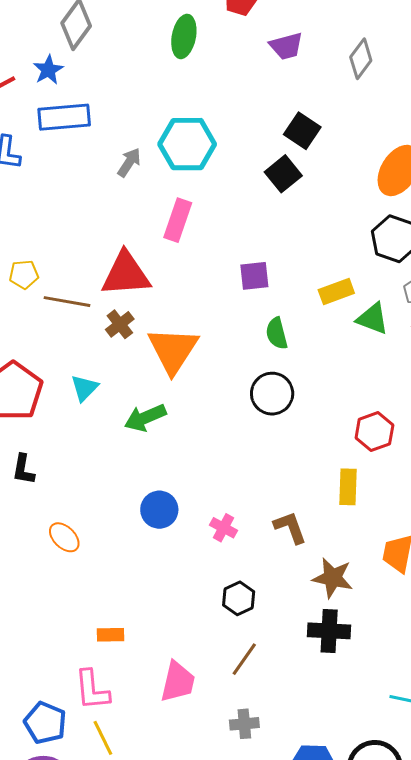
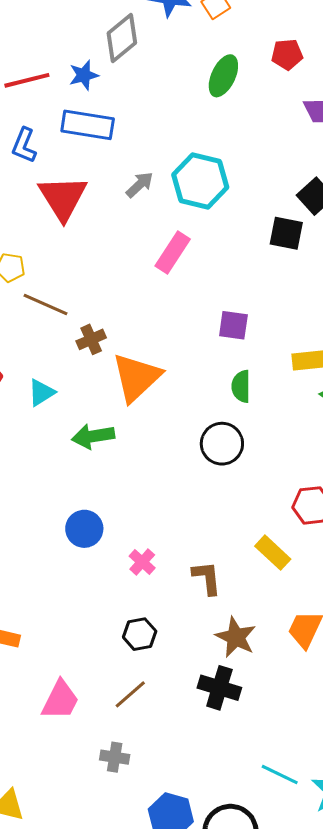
black square: (283, 174) -> (286, 233), turned 36
red triangle: (126, 274) -> (63, 198), moved, turned 48
yellow rectangle: (348, 487) -> (273, 553), turned -63

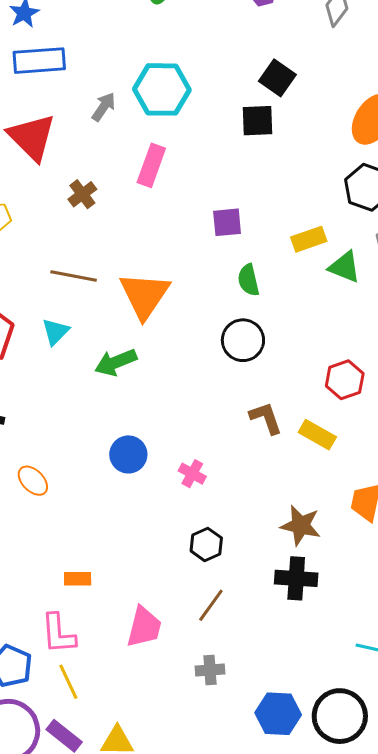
brown line: (46, 304) -> (74, 276), moved
brown cross: (91, 339) -> (82, 194), moved
brown L-shape: (207, 578) -> (266, 418), moved

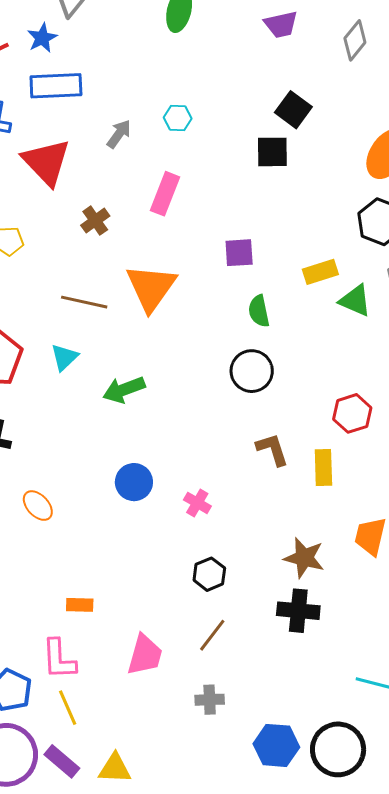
cyan hexagon: (162, 89) -> (178, 118), size x0.5
orange triangle: (145, 295) -> (151, 287), moved
yellow rectangle: (317, 435) -> (323, 468), turned 57

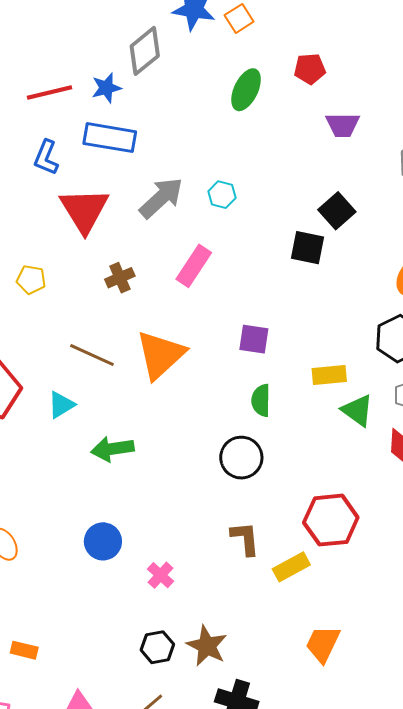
gray arrow: (119, 134) -> (161, 198), size x1.6
red hexagon: (352, 413) -> (331, 520), size x1.4
yellow rectangle: (323, 468) -> (291, 567), turned 51
brown star: (304, 558) -> (207, 646), moved

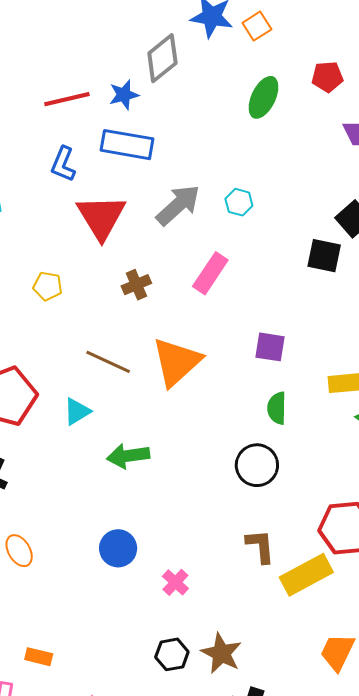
yellow rectangle: (291, 567) -> (306, 575), size x1.4

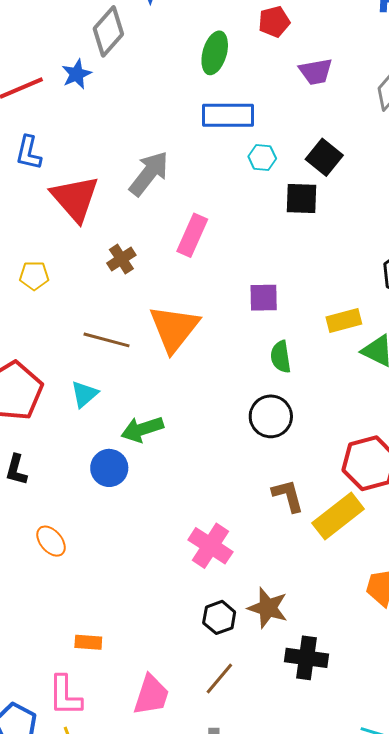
blue rectangle: (127, 145) -> (228, 115), moved
cyan hexagon: (239, 202) -> (262, 158), moved
blue circle: (118, 548) -> (109, 468), moved
pink cross: (175, 582) -> (210, 546), size x1.6

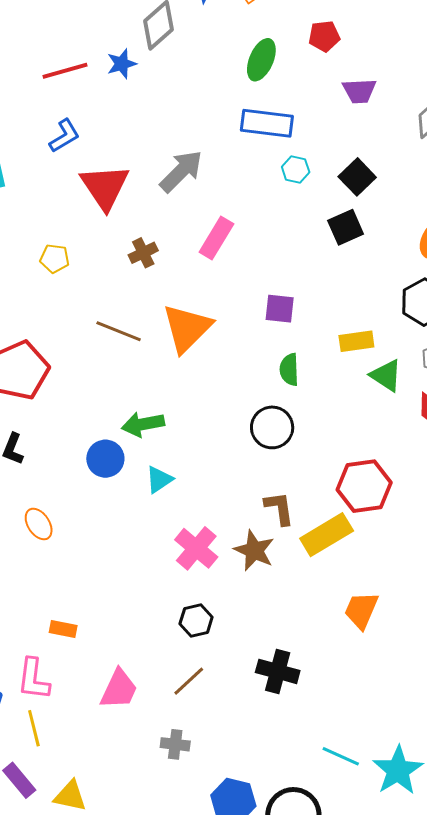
blue L-shape: (29, 153) -> (64, 136), turned -141
black square: (301, 199) -> (346, 227), moved, turned -33
cyan triangle: (84, 394) -> (159, 480), moved
brown star: (268, 608) -> (254, 550), moved

